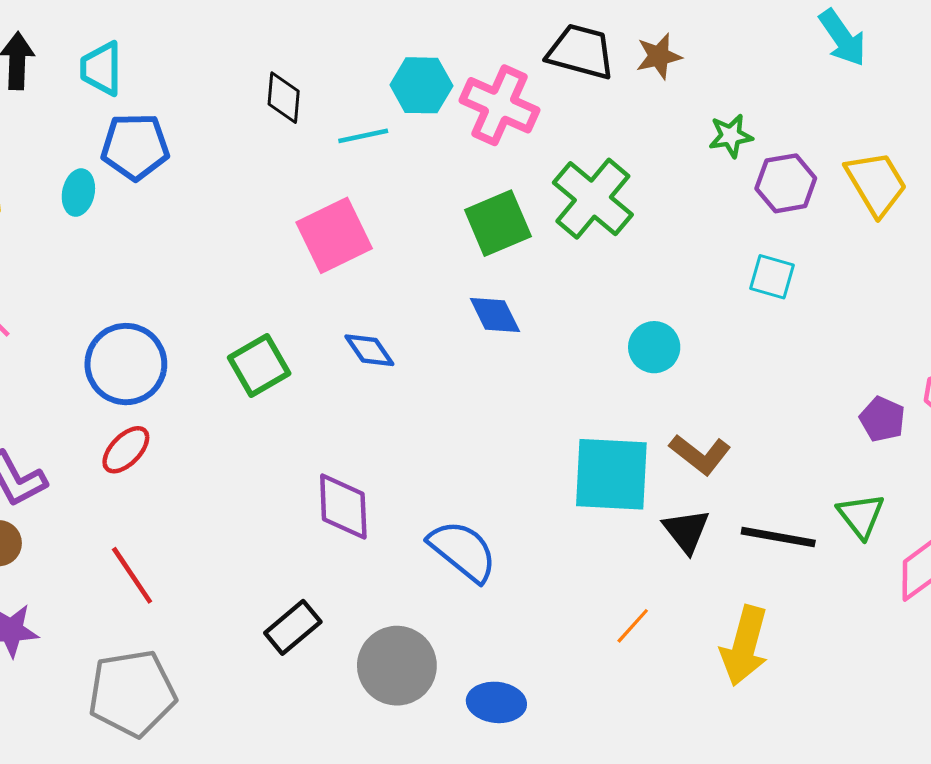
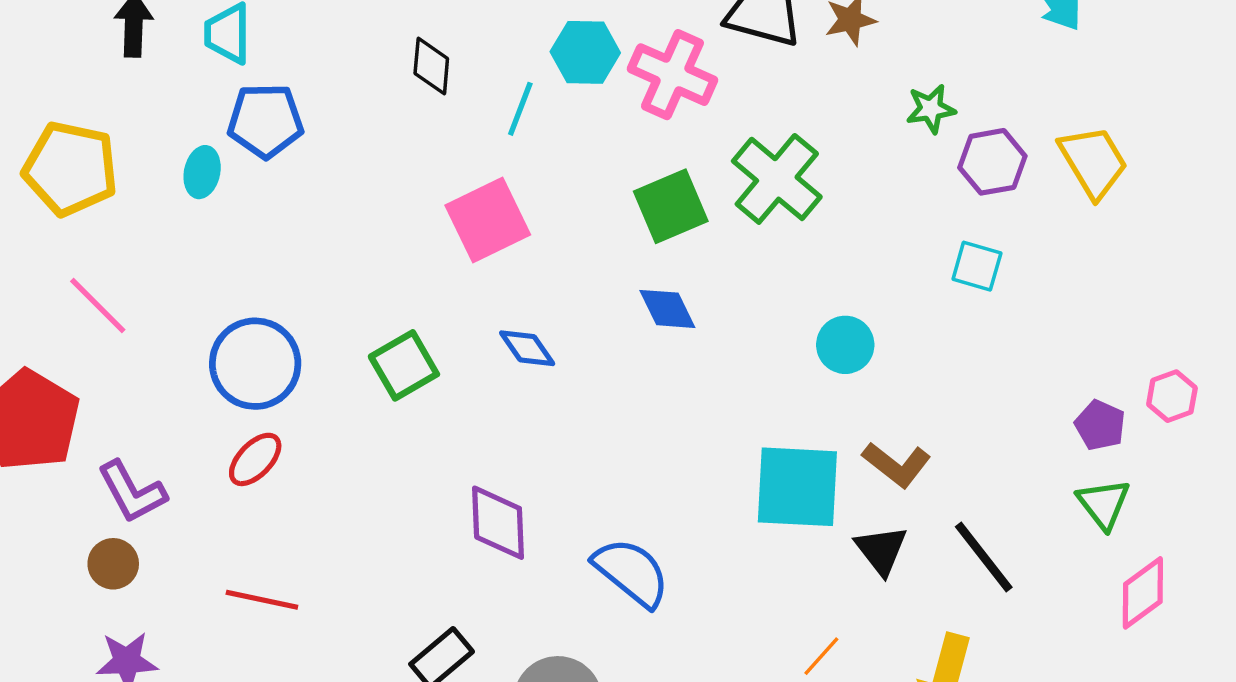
cyan line: (363, 136) -> (520, 109), turned -57
green triangle: (861, 516) -> (1104, 504), moved
black line: (778, 537) -> (984, 557), turned 42
red line: (132, 575) -> (262, 600), turned -44

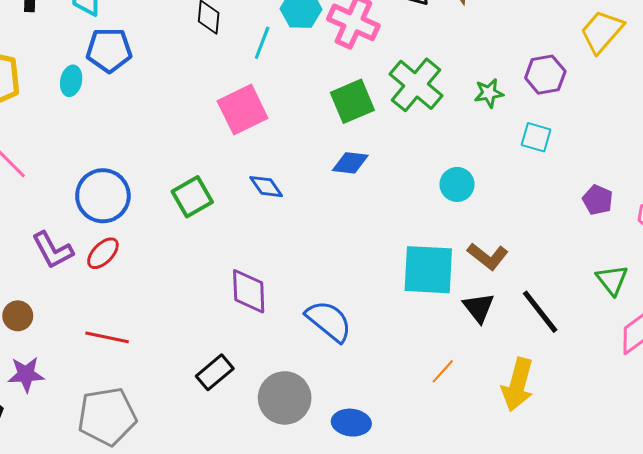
green star: (931, 109) -> (489, 93), moved
yellow trapezoid: (1093, 162) -> (602, 32), moved, turned -108
blue diamond: (667, 309) -> (350, 163), turned -57
purple pentagon: (1100, 425) -> (598, 200), moved
purple L-shape: (132, 492) -> (53, 250), moved

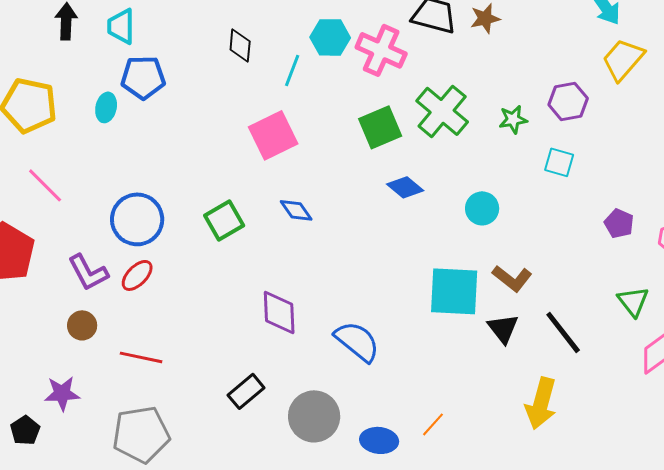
blue diamond: (350, 163) -> (405, 187), moved, turned 33
brown circle: (18, 316) -> (82, 325), moved
orange line: (443, 371) -> (433, 424), moved

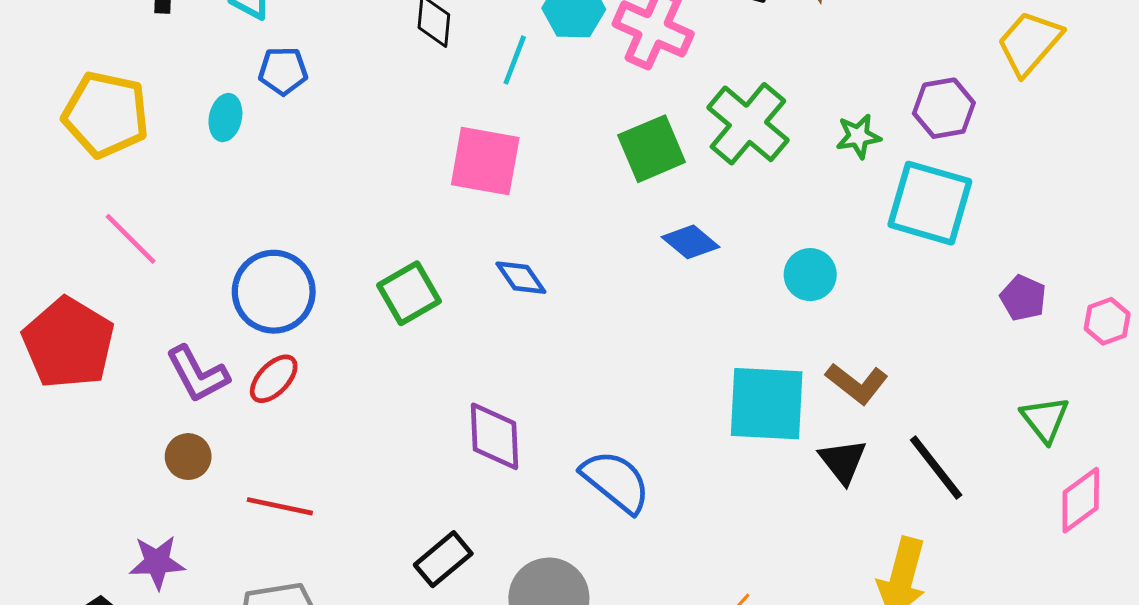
blue pentagon: (143, 77) -> (283, 71), size x0.7
pink square: (273, 135) -> (485, 161), turned 36
cyan square: (559, 162) -> (930, 203), size x1.8

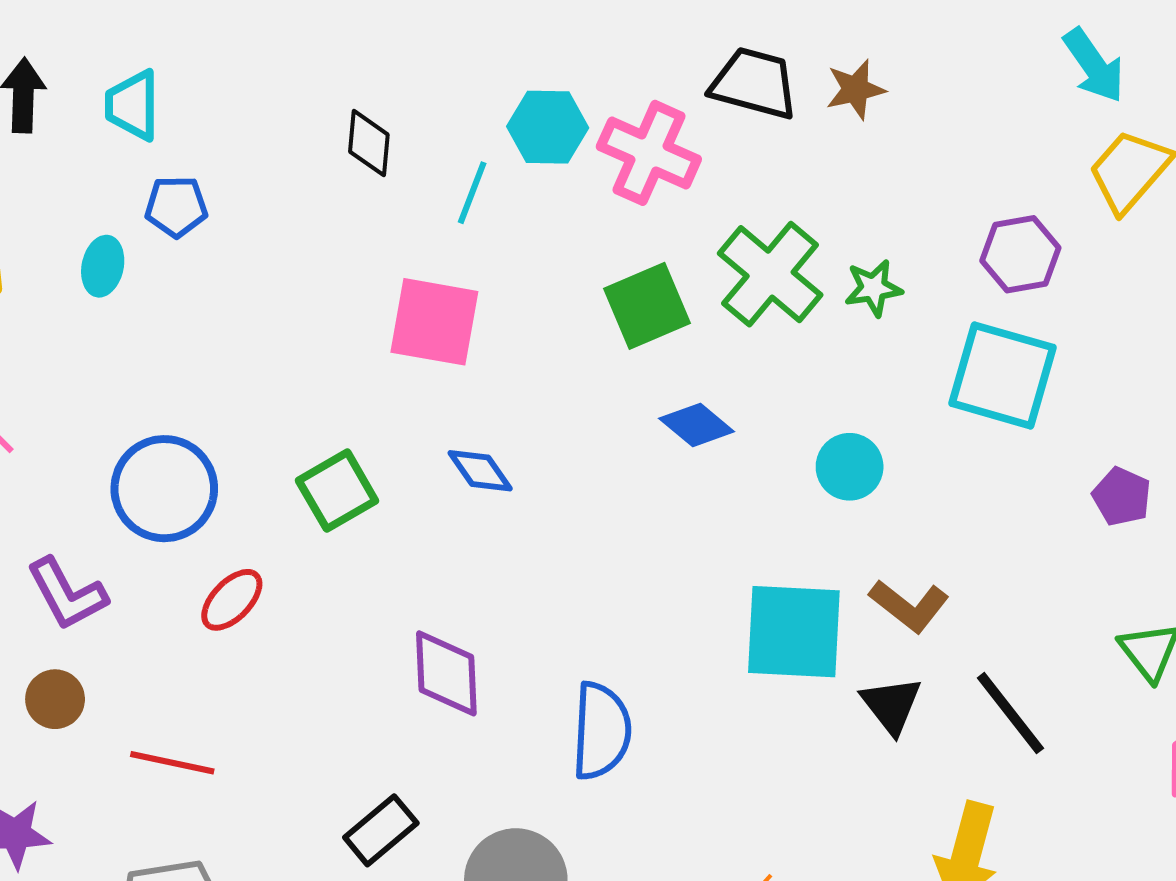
green star: (858, 136) -> (873, 288), moved
red ellipse: (274, 379) -> (232, 600), moved
blue semicircle: (616, 481) -> (601, 731), turned 54

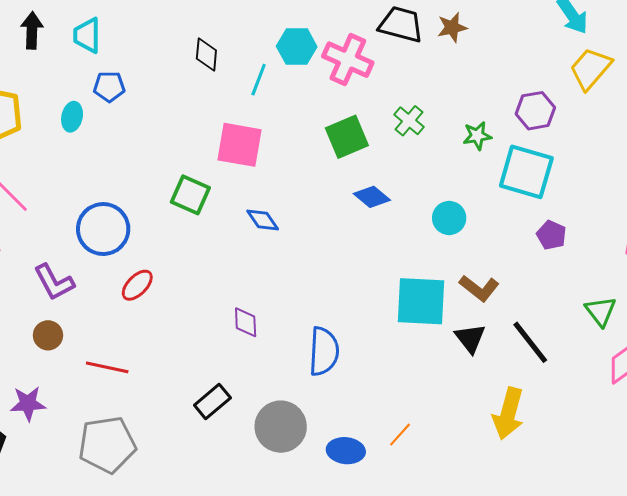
green cross: (770, 274) -> (409, 121), size x0.6
green star: (873, 288) -> (477, 136), moved
green square: (337, 491) -> (190, 195), moved, turned -36
purple pentagon: (1122, 497) -> (551, 235), moved
purple diamond: (446, 673) -> (246, 322), size x0.7

